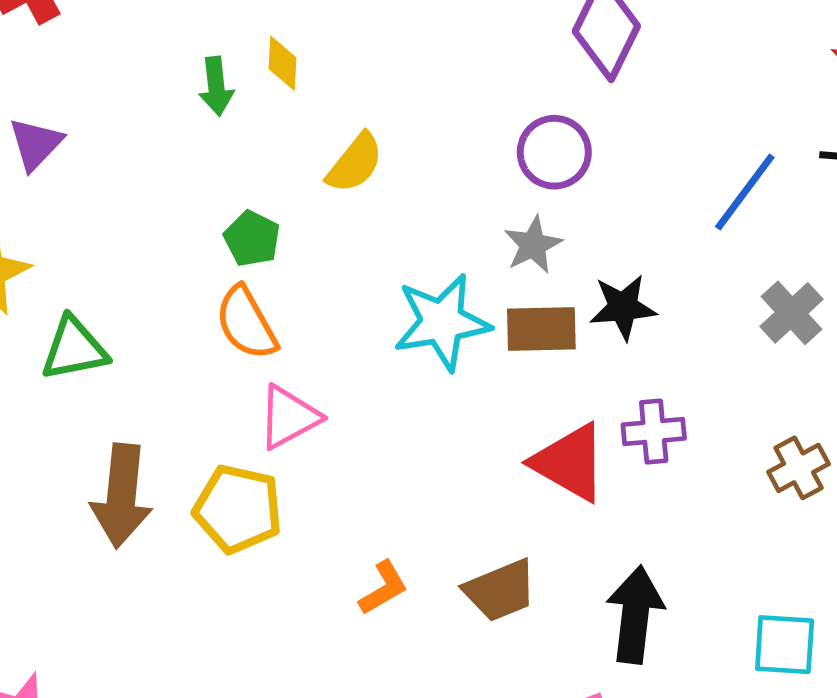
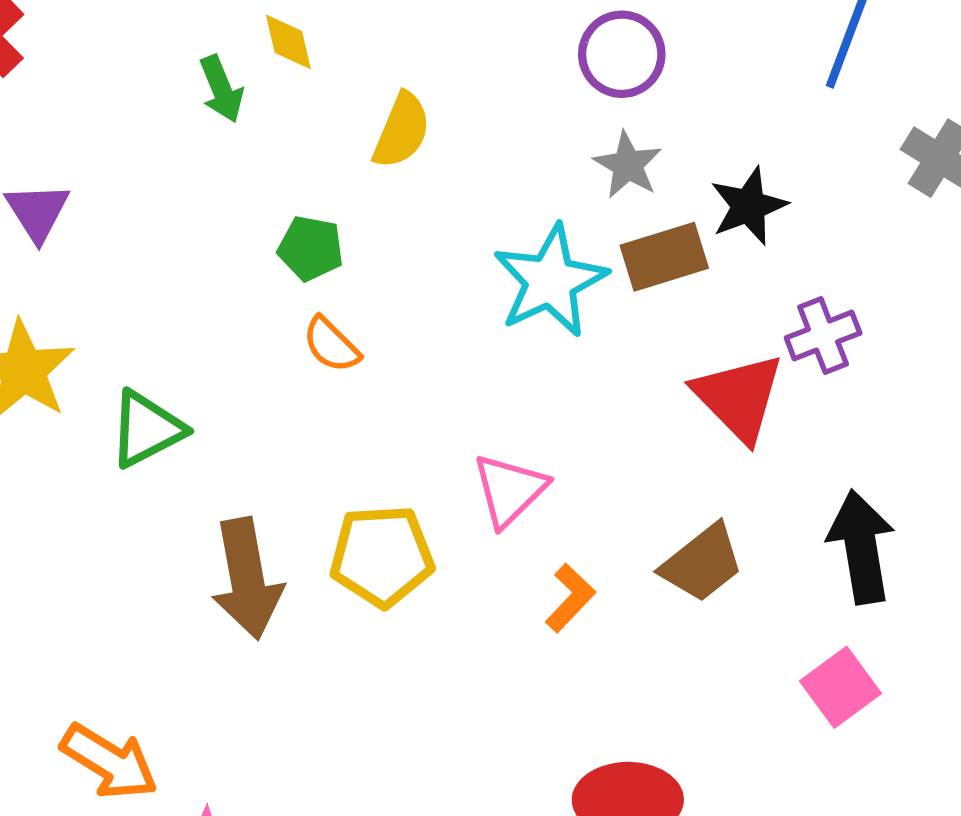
orange semicircle: (246, 323) -> (331, 345), size x0.7
pink triangle: (289, 417) -> (510, 490), moved
red triangle: (570, 462) -> (739, 397), turned 32

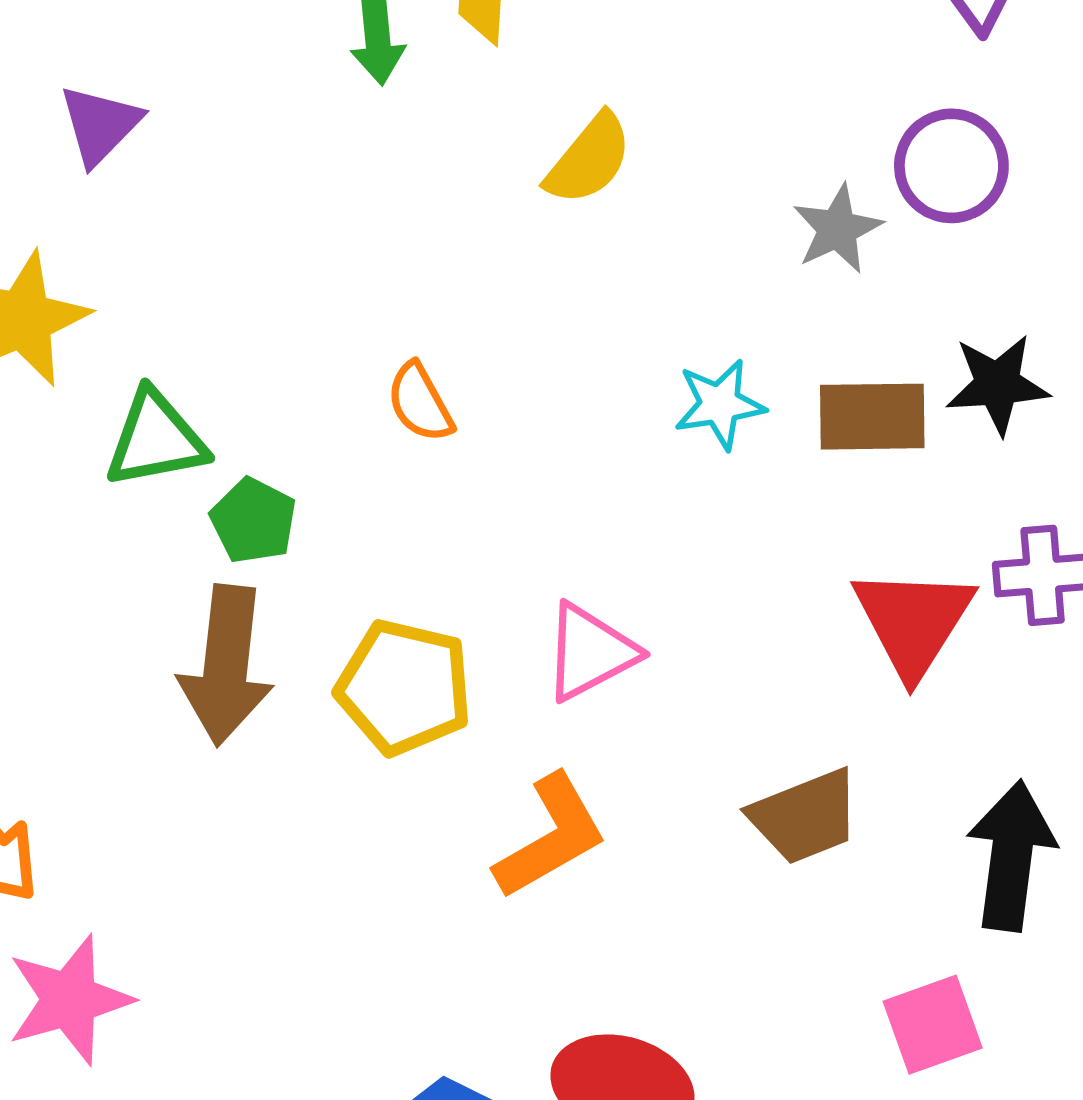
purple circle: (622, 54) -> (951, 166), moved
gray star: (628, 165) -> (837, 229), moved
green pentagon: (311, 248) -> (253, 521), moved
cyan star: (550, 281) -> (720, 404), size x0.6
orange L-shape: (570, 598) -> (551, 837), moved, size x1.5

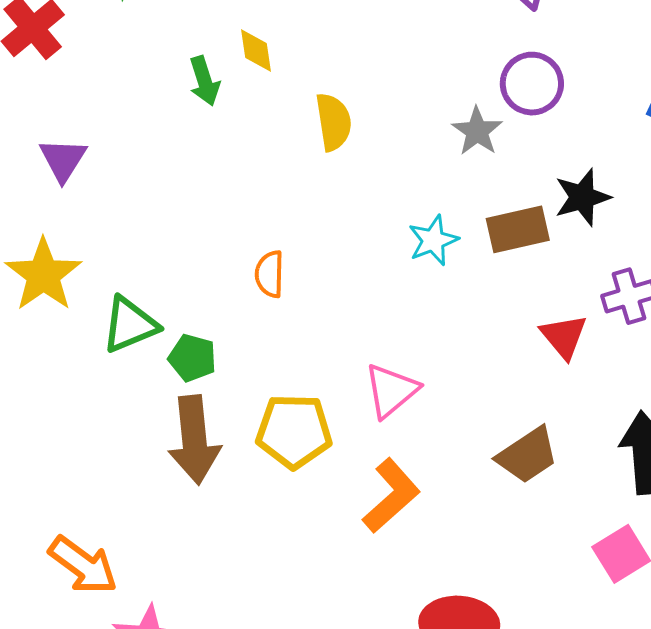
yellow semicircle: (589, 159) -> (333, 122), turned -36
orange semicircle: (420, 402) -> (270, 274), turned 42
red triangle: (913, 621) -> (564, 336), size x0.7

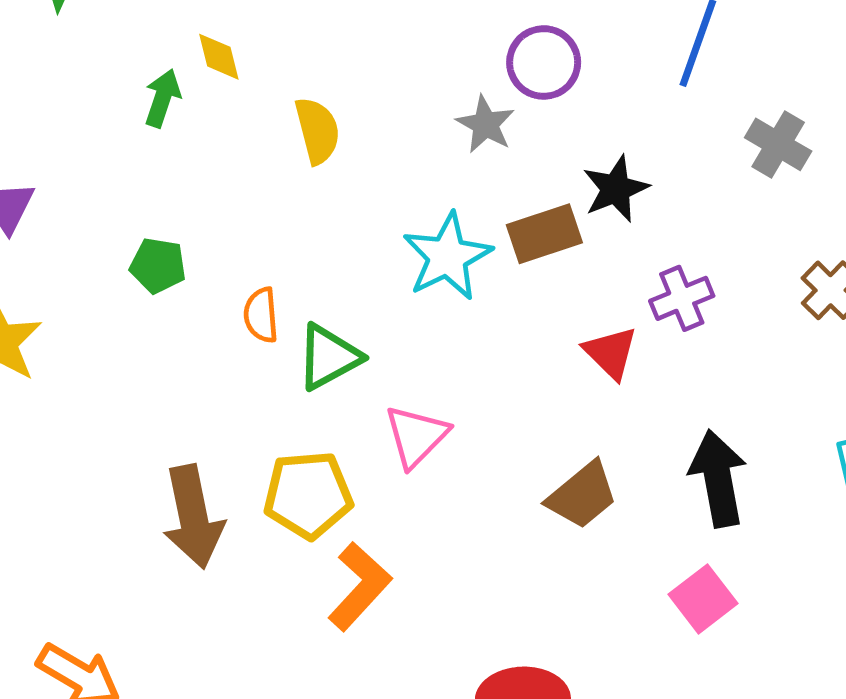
green arrow: (204, 81) -> (162, 98), turned -138
cyan star: (433, 240) -> (447, 257), size x1.5
green triangle: (130, 325) -> (329, 357), moved
green pentagon: (192, 358) -> (158, 266), moved
orange L-shape: (391, 496) -> (360, 586), moved

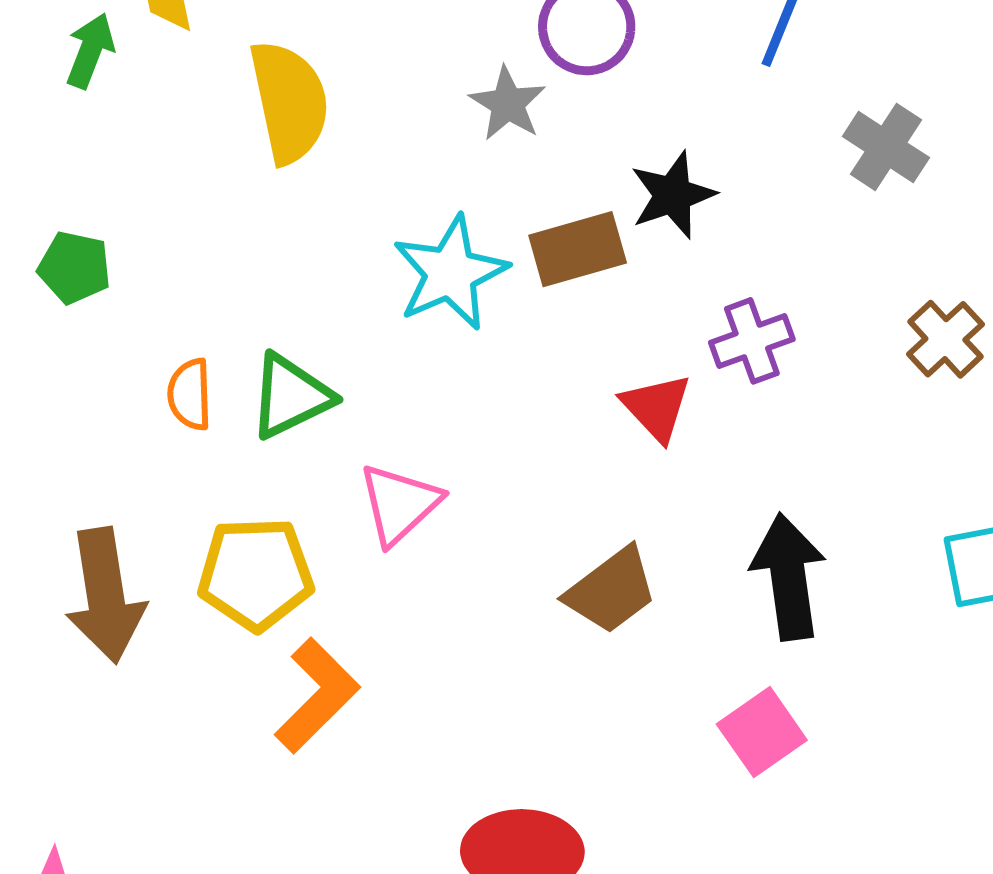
yellow semicircle: (317, 131) -> (289, 102), size x1.4
orange semicircle: (261, 315) -> (190, 394), moved

